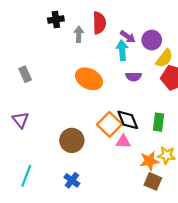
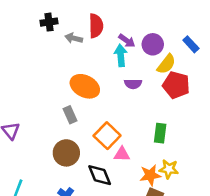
gray arrow: (79, 34) -> (74, 38), turned -77
gray rectangle: (25, 74) -> (70, 115), moved
black diamond: (128, 120) -> (100, 175), moved

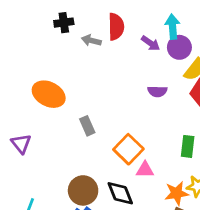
cyan arrow: (121, 55) -> (173, 27), moved
orange ellipse: (85, 86) -> (49, 94), moved
brown circle: (66, 153) -> (83, 190), moved

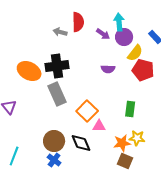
black cross: (64, 23) -> (57, 66), moved, size x1.6
gray rectangle: (87, 126) -> (57, 94), size x1.6

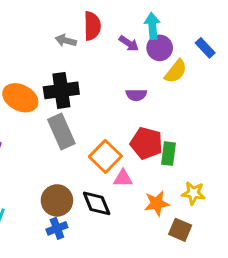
red pentagon: (143, 70) -> (146, 143), moved
yellow star: (137, 138) -> (193, 193), moved
blue cross: (54, 160) -> (57, 228), turned 32
brown square: (125, 161) -> (180, 230), moved

